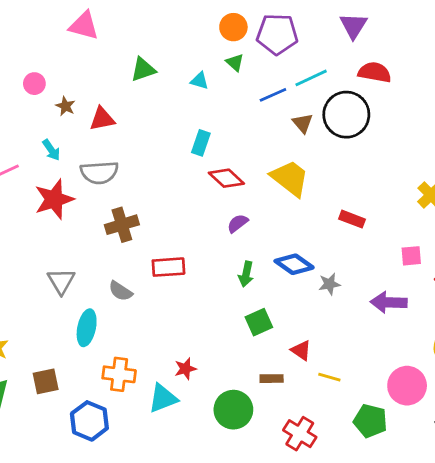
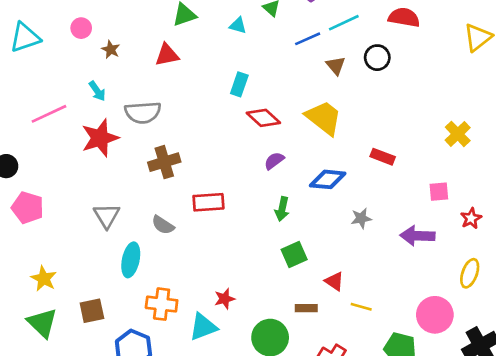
black circle: (346, 115) -> (377, 58), size x0.6
red triangle: (102, 119) -> (167, 55), moved
blue diamond: (294, 264) -> (328, 179), moved, turned -30

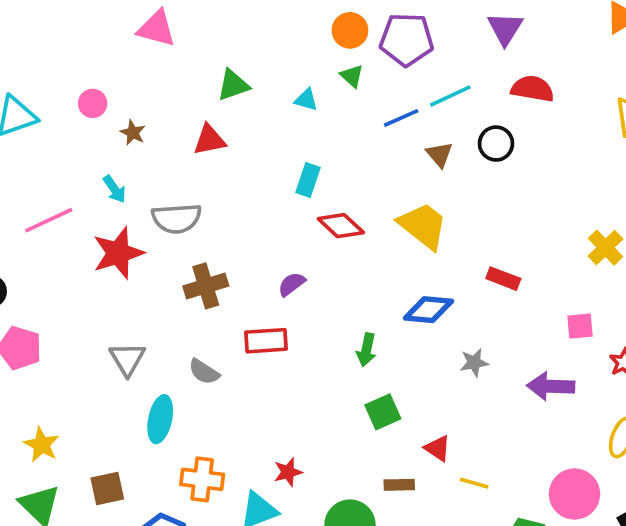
purple semicircle: (274, 161) -> (292, 284), moved

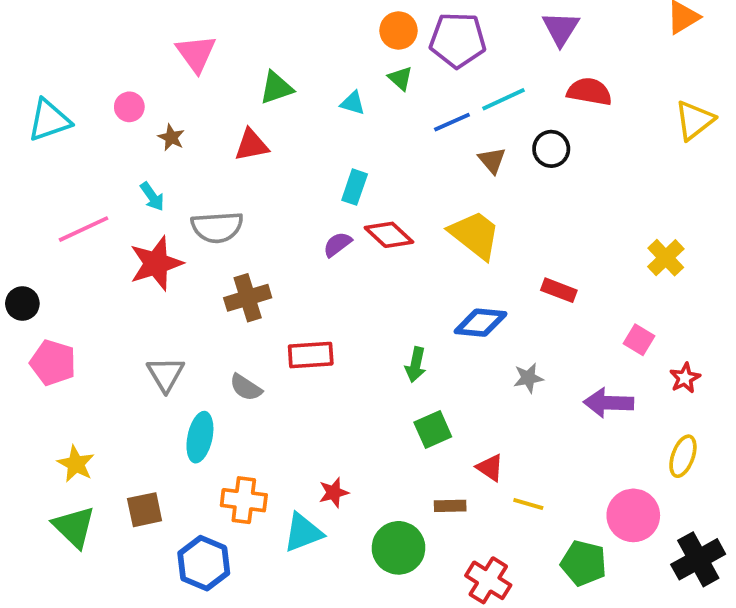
pink triangle: (156, 29) -> (196, 53), moved, turned 39
purple semicircle: (292, 284) -> (337, 244), moved
pink square: (580, 326) -> (639, 340), turned 36

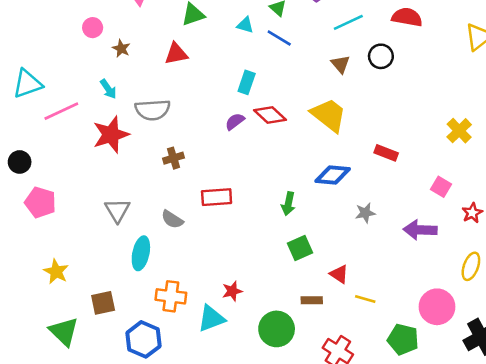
cyan triangle: (49, 120) -> (27, 84), moved
blue line: (452, 122) -> (279, 38), moved, turned 55
brown cross: (248, 298) -> (173, 158), size x0.7
green triangle: (74, 527) -> (64, 332), moved

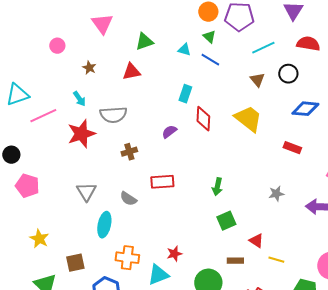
pink circle: (93, 28) -> (57, 46), moved
red diamond: (270, 115) -> (203, 119), turned 50
purple semicircle: (235, 122) -> (169, 132), moved
blue diamond: (333, 175) -> (305, 109), moved

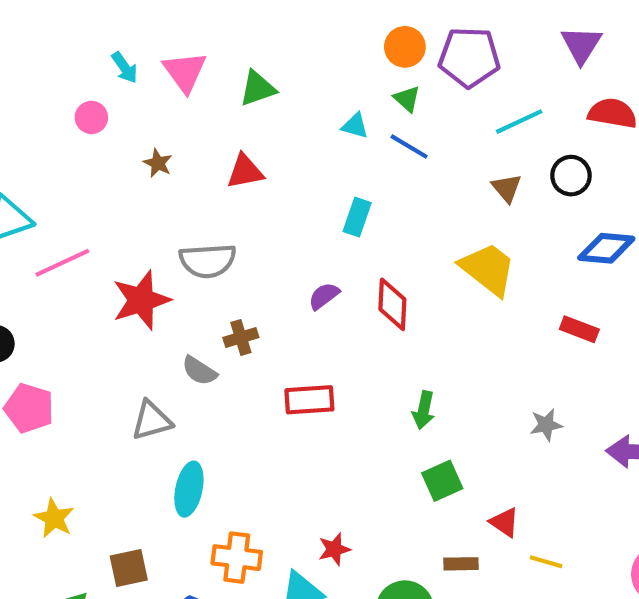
green triangle: (144, 42) -> (257, 88), moved
cyan arrow: (79, 99) -> (125, 68), moved
red diamond: (203, 119) -> (392, 304), moved
gray triangle: (86, 192) -> (152, 421), turned 45
gray semicircle: (128, 199) -> (199, 371), moved

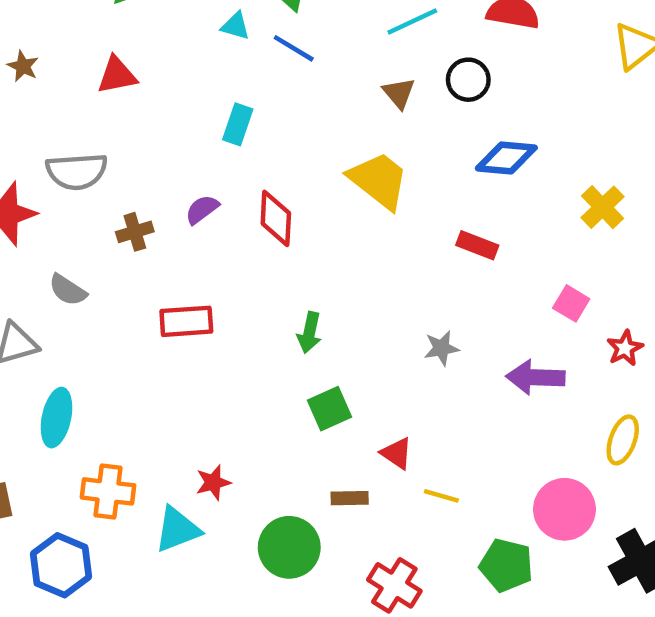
brown cross: (241, 338) -> (135, 232), moved

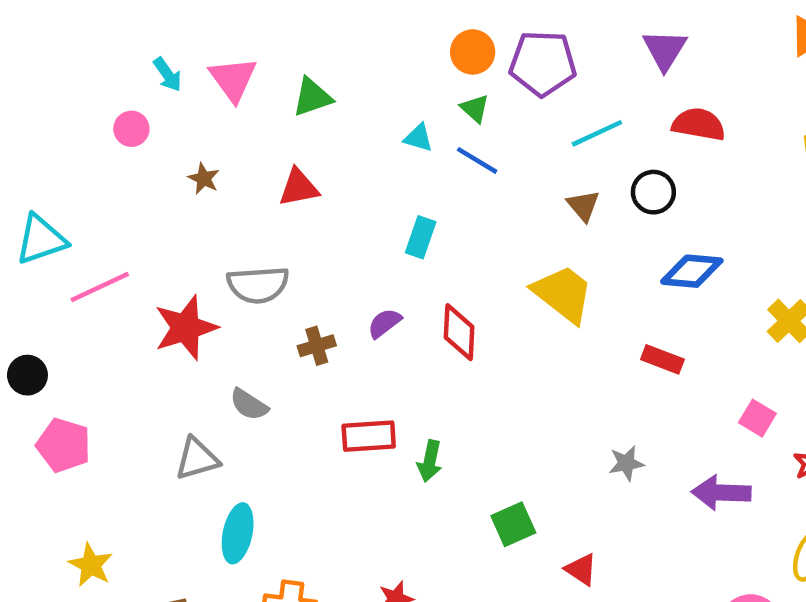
green arrow: (309, 333) -> (430, 461), moved

